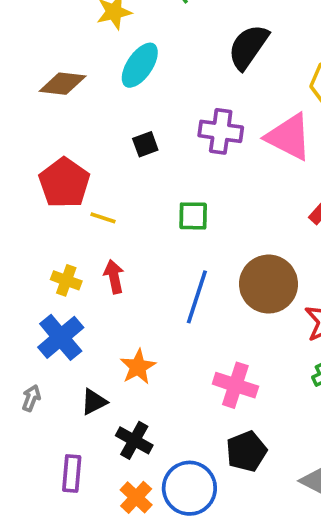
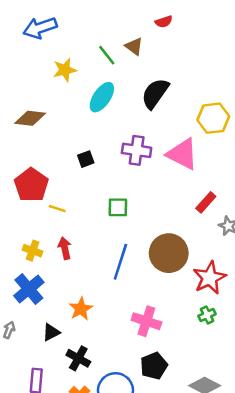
cyan ellipse: (140, 65) -> (102, 97), moved

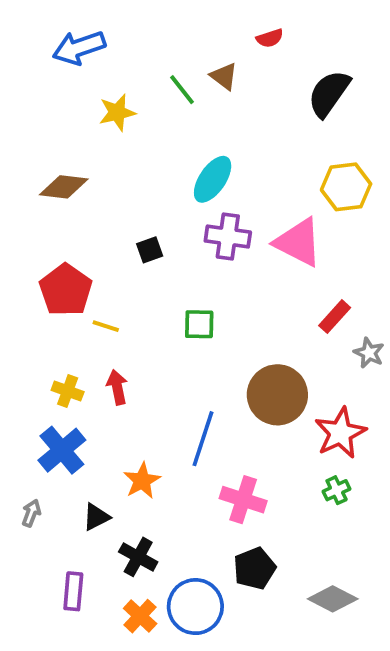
black semicircle: (155, 93) -> (329, 93), moved
cyan ellipse: (102, 97) -> (213, 179), moved
blue line: (120, 262) -> (203, 439), moved

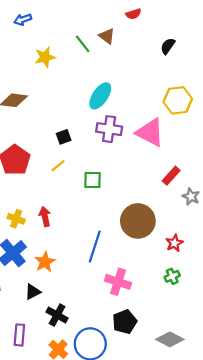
blue arrow: (79, 48) -> (23, 19), size x0.6
black semicircle: (329, 93) -> (168, 46), size x0.6
yellow line: (106, 326) -> (58, 166), moved, turned -56
red star: (340, 433) -> (174, 243), size x0.6
orange star: (142, 481) -> (45, 262), moved

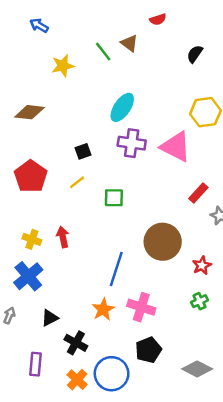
blue arrow: (23, 19) -> (39, 25), turned 49
orange star: (45, 262) -> (103, 309), moved

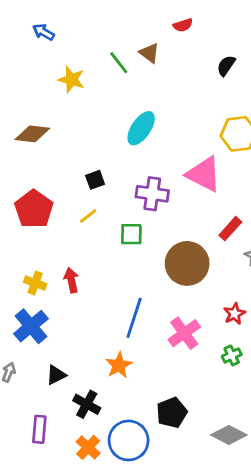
yellow star: (63, 66) -> (71, 79), turned 30
purple cross: (132, 143) -> (152, 194), moved
brown circle: (163, 242) -> (187, 263), moved
pink cross: (141, 307) -> (184, 333), moved, turned 36

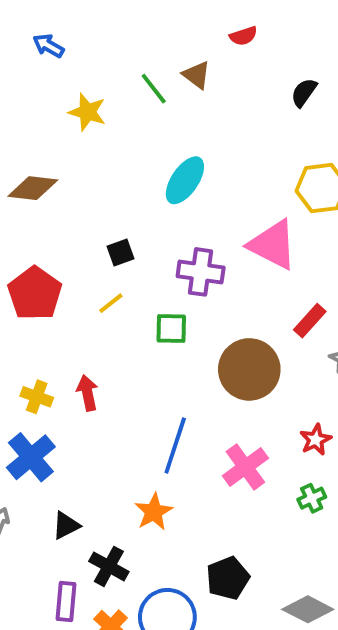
purple rectangle: (39, 429) -> (66, 602), moved

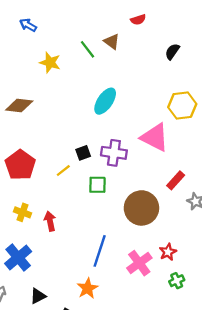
black square: (121, 252) -> (83, 153), moved
yellow cross: (37, 397) -> (22, 212), moved
red star: (316, 440) -> (168, 252), moved

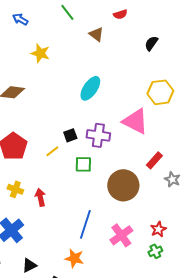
green line: (87, 49) -> (67, 12), moved
red star: (168, 252) -> (158, 229), moved
orange star: (87, 288) -> (74, 258), turned -30

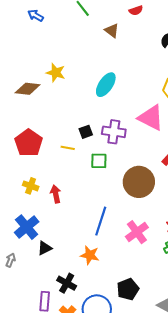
yellow star: (40, 53) -> (56, 73), moved
yellow line: (52, 151) -> (68, 148), turned 48
black triangle: (29, 265) -> (45, 248), moved

